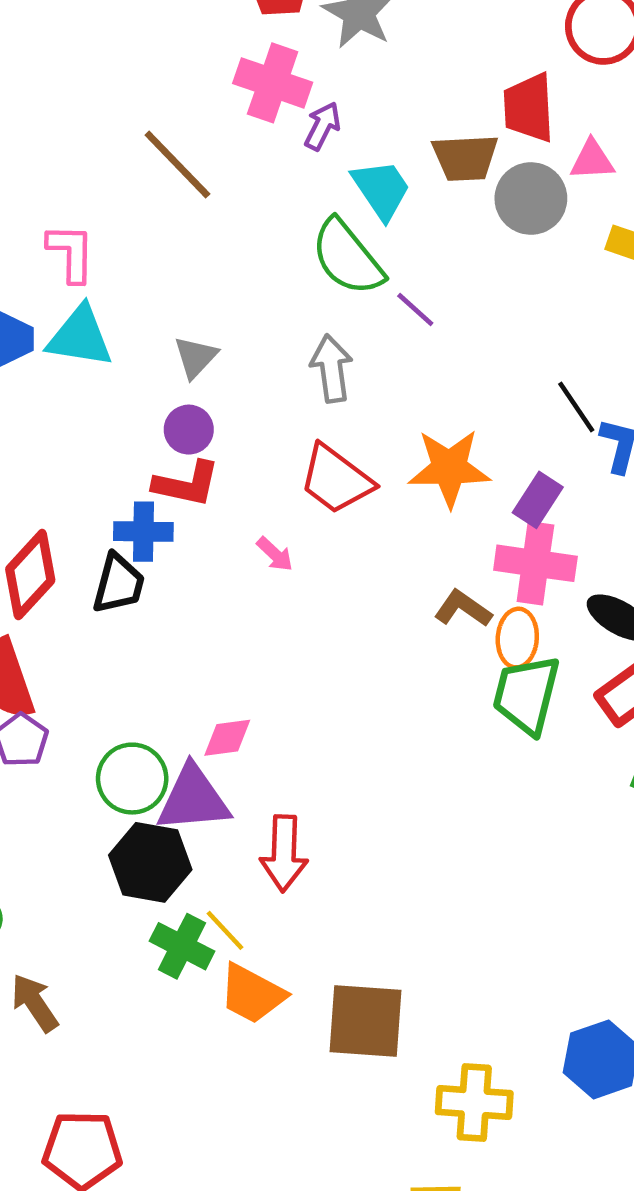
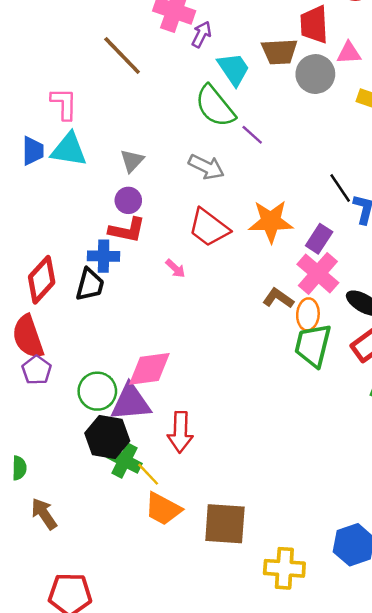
gray arrow: (332, 368) -> (206, 167), turned 124
pink cross: (535, 563) -> (318, 273), turned 33
pink diamond: (227, 738) -> (149, 369), size x1.6
green cross: (182, 946) -> (125, 461), moved

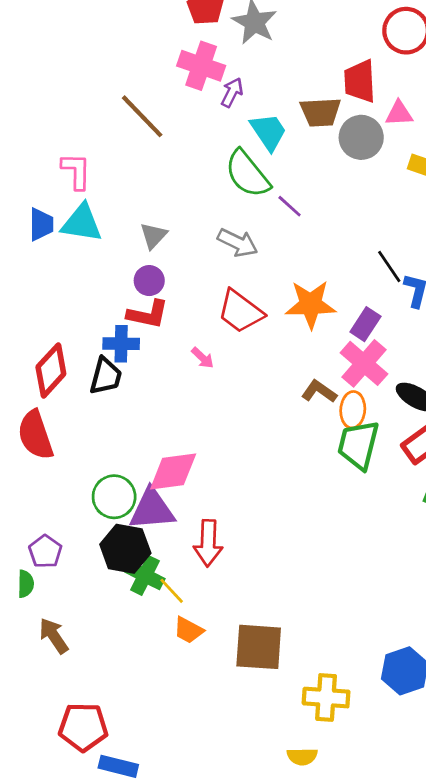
purple pentagon: (37, 370) -> (45, 552), moved
orange trapezoid: (163, 509) -> (188, 630), size x0.7

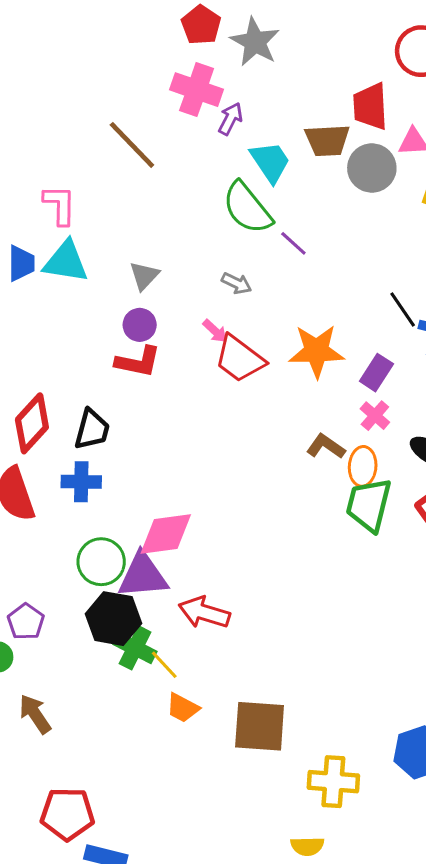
gray arrow: (238, 243) -> (237, 283), size x0.7
blue cross: (121, 344) -> (81, 482), moved
pink arrow: (203, 358) -> (215, 331), moved
pink cross: (364, 363) -> (375, 416), size x0.6
red arrow: (208, 543) -> (204, 612), turned 105

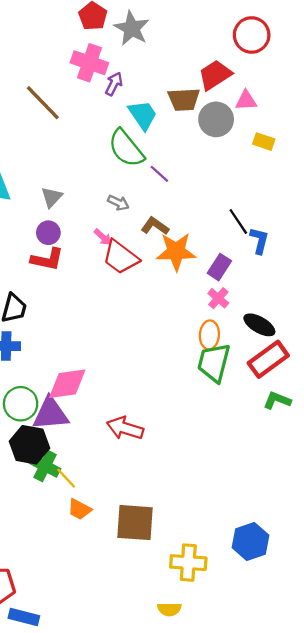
red trapezoid: (370, 106) -> (215, 75), turned 60
brown L-shape: (326, 446) -> (155, 226), moved
red arrow: (204, 612) -> (125, 428), moved

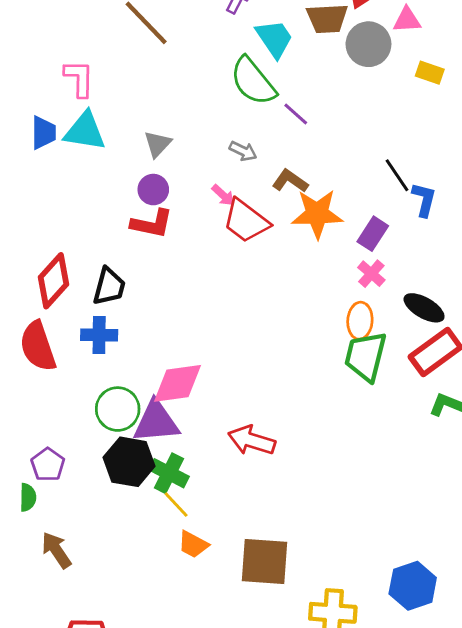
green cross: (45, 466) -> (169, 473), moved

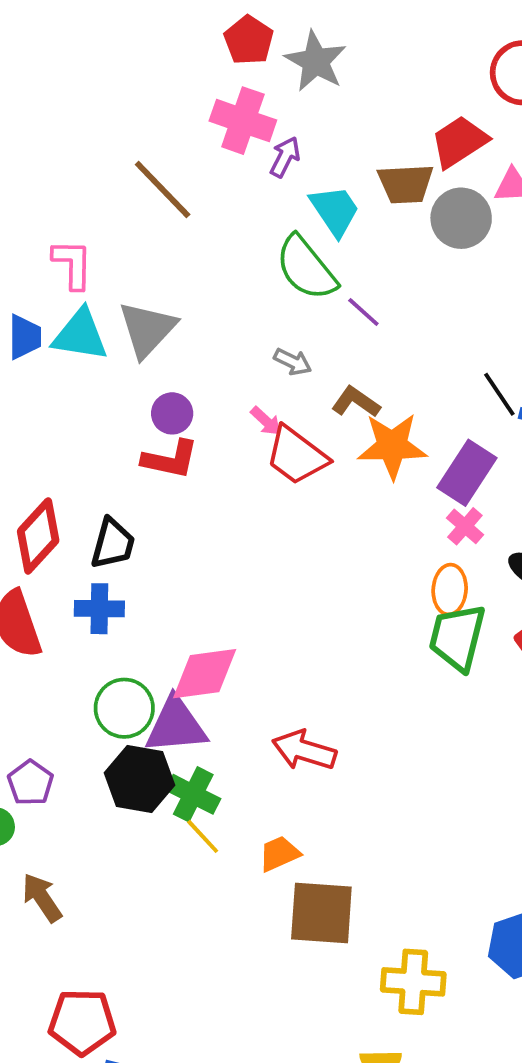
gray triangle: (158, 144) -> (147, 329), moved, size x1.6
purple rectangle: (373, 234) -> (467, 473), size x1.4
orange trapezoid: (193, 544) -> (279, 854), moved, turned 128

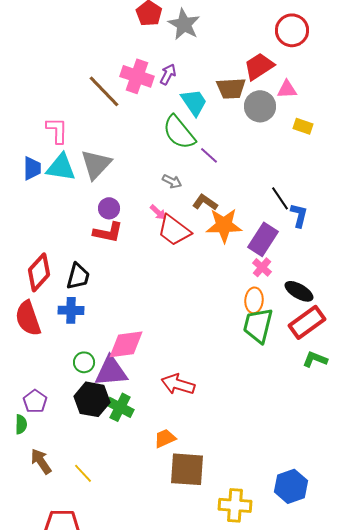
pink cross: (243, 121) -> (137, 76), moved
green circle: (124, 708) -> (84, 362), size x0.7
yellow line: (203, 836) -> (83, 473), moved

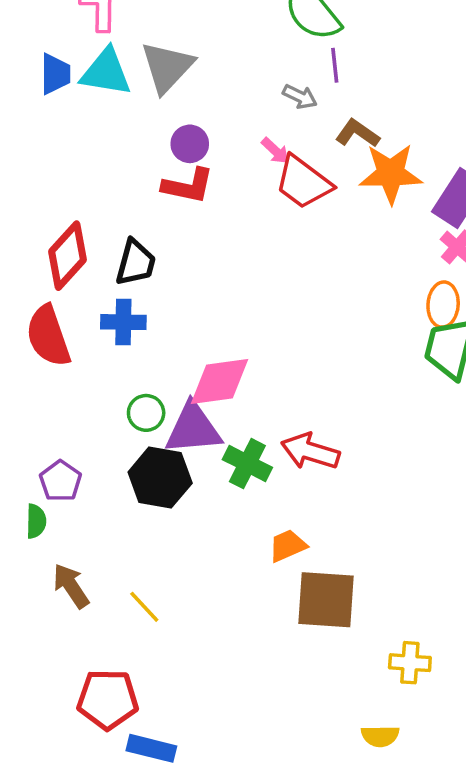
purple line: (209, 155) -> (335, 65), moved, turned 42
green cross: (120, 407) -> (247, 464), moved
yellow cross: (235, 505) -> (410, 663), size x0.7

